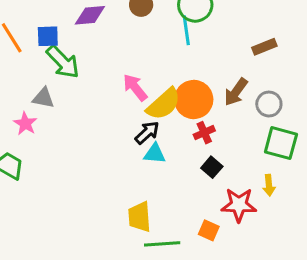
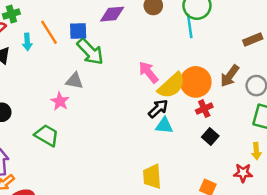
red star: (239, 205) -> (243, 173), moved, size x0.7

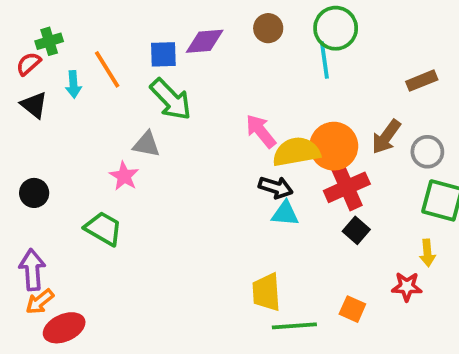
blue square: (78, 31) -> (163, 54), moved
yellow semicircle: (171, 86) -> (296, 152), turned -148
black arrow: (158, 109) -> (276, 187), turned 60
red cross: (204, 109) -> (347, 187), size x1.6

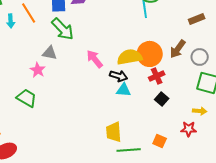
pink arrow: (261, 131) -> (95, 59), moved
red cross: (347, 187) -> (157, 76), size x0.7
yellow arrow: (427, 253) -> (200, 111), turned -80

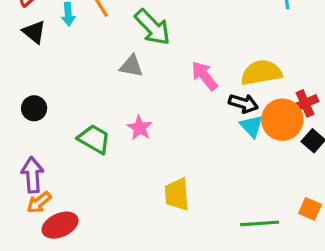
orange circle: (150, 54) -> (282, 120), moved
pink star: (38, 70) -> (140, 128), moved
cyan triangle: (124, 90) -> (252, 126), turned 42
yellow trapezoid: (114, 132) -> (177, 194), moved

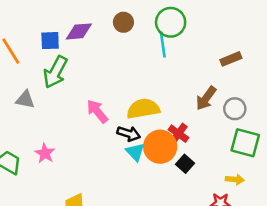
green arrow: (153, 27) -> (55, 72), turned 72
gray triangle: (131, 66) -> (25, 100), moved
red cross: (305, 103) -> (178, 134), turned -30

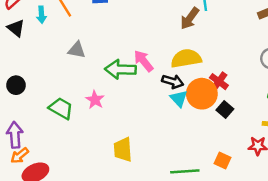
green arrow: (55, 72) -> (120, 69), moved, turned 64
brown arrow: (206, 98) -> (190, 18), moved

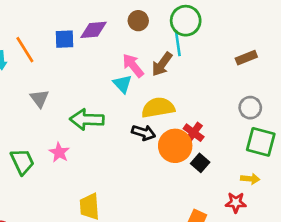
gray triangle: (77, 50) -> (39, 98), turned 42
pink arrow: (144, 61) -> (133, 65), moved
cyan triangle: (179, 99) -> (122, 84), moved
green trapezoid: (61, 108) -> (22, 162), turned 35

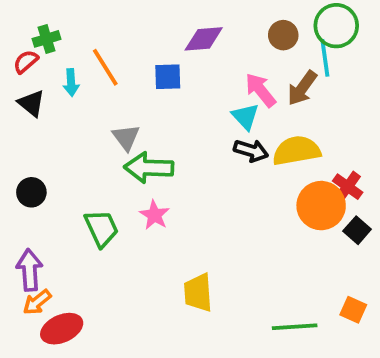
brown circle: (138, 21) -> (283, 35), moved
blue square: (64, 39) -> (168, 77), moved
green arrow: (87, 119) -> (149, 168), moved
black arrow: (144, 133) -> (251, 151), moved

